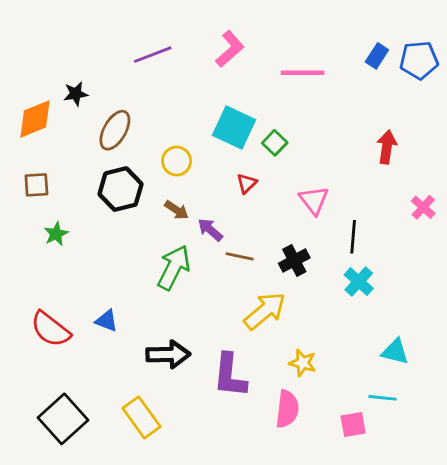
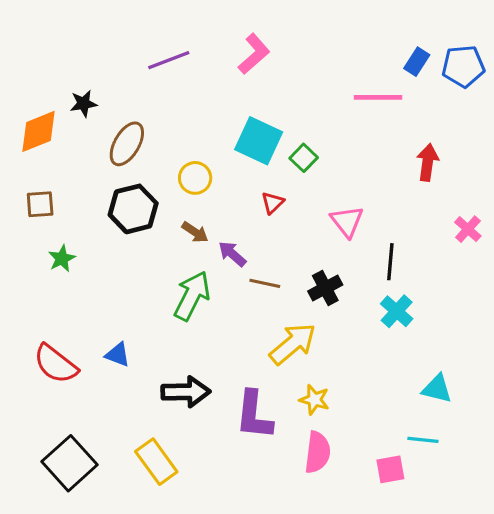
pink line: (303, 73) -> (378, 97), moved
yellow star: (303, 363) -> (314, 400), moved

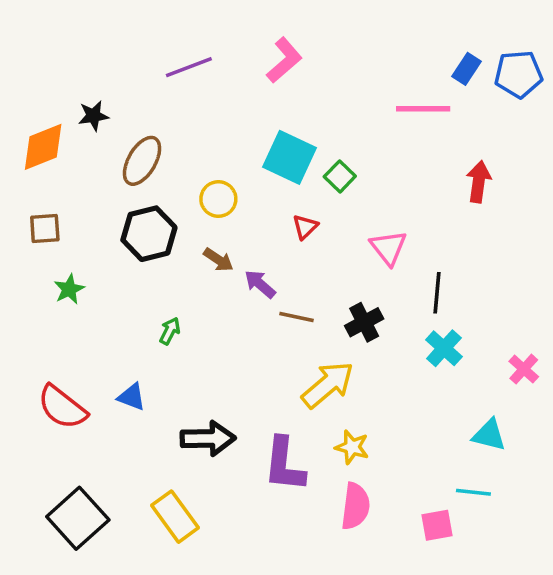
pink cross: (468, 229) -> (524, 369), moved
green arrow: (192, 296) -> (170, 331), moved, size x0.5

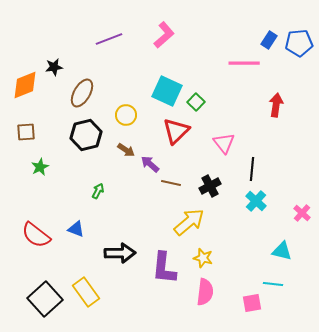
red triangle: (305, 227) -> (176, 131), size x1.8
yellow rectangle: (175, 517) -> (86, 292), moved

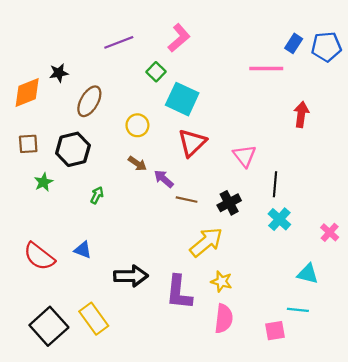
green square: (196, 102) -> (156, 72), moved
black hexagon: (86, 135) -> (73, 149), moved
green arrow: (98, 191) -> (97, 195), moved

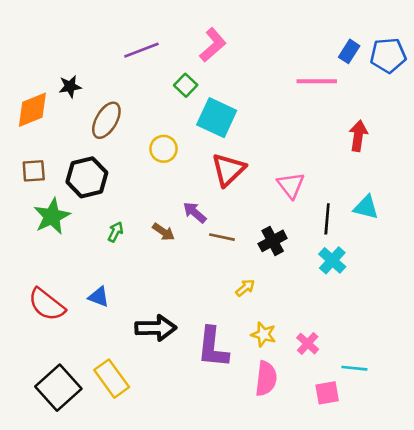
brown arrow: (137, 164) -> (164, 232), moved
green star: (43, 182) -> (52, 216), size x1.6
pink cross: (330, 232) -> (308, 344), moved
yellow arrow: (206, 242) -> (245, 288), size x0.5
cyan triangle: (308, 274) -> (366, 207), moved

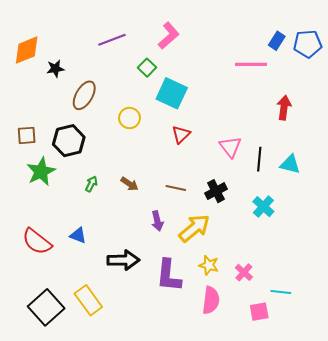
orange diamond: (32, 110) -> (27, 50), moved
red triangle: (228, 170) -> (181, 134), size x0.7
purple arrow: (195, 212) -> (157, 221), moved, turned -144
black line: (327, 219) -> (259, 159), moved
yellow arrow: (245, 288) -> (194, 228), size x2.0

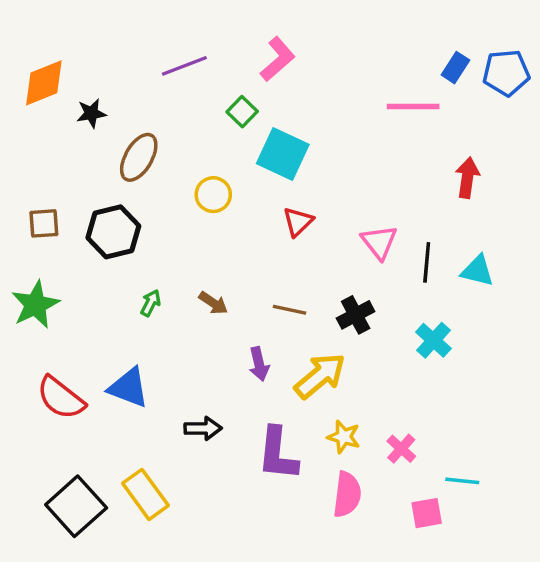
green star: (41, 172) -> (35, 305), moved
blue triangle: (78, 235) -> (129, 388), size x1.5
black arrow: (123, 260) -> (203, 428), size x0.7

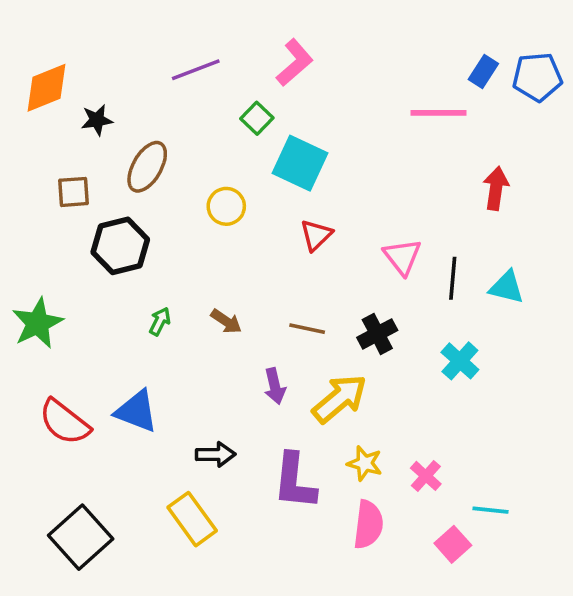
brown square: (44, 223) -> (73, 192), moved
yellow rectangle: (146, 494) -> (192, 519), moved
pink square: (427, 513) -> (453, 544), turned -32

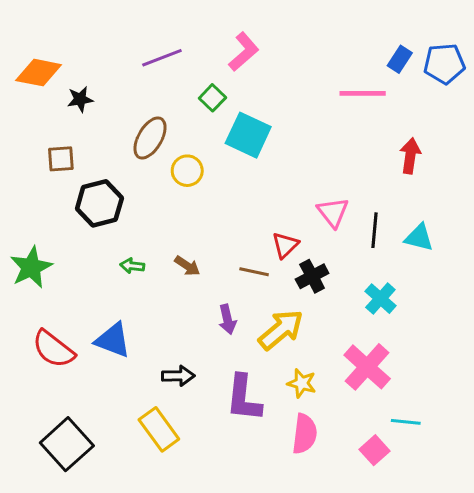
orange diamond: (47, 88) -> (39, 73), turned 33
brown ellipse: (147, 167) -> (150, 138), moved
red triangle: (316, 235) -> (285, 245), moved
green arrow: (160, 321) -> (132, 266), turned -110
pink cross: (426, 476) -> (367, 367), moved, size x1.8

